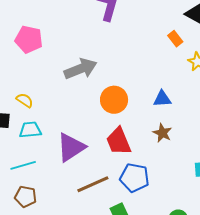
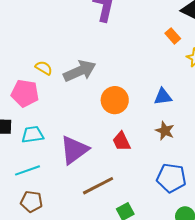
pink pentagon: (29, 39) -> (25, 93), moved
yellow semicircle: (25, 100) -> (44, 68), moved
red trapezoid: (119, 141) -> (121, 141), size x0.7
blue pentagon: (135, 178) -> (171, 178), moved

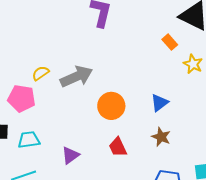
yellow semicircle: (44, 68) -> (41, 73), turned -66
blue triangle: (163, 97) -> (159, 103), turned -30
purple triangle: (74, 150) -> (70, 155), size x0.6

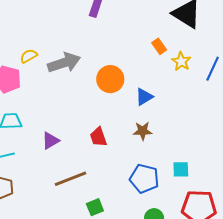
orange rectangle: (170, 42) -> (159, 46), moved
orange circle: (111, 106) -> (110, 79), moved
brown star: (161, 137) -> (143, 131), turned -30

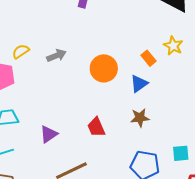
orange rectangle: (159, 46) -> (148, 58), moved
gray arrow: (64, 63) -> (56, 56), size x0.6

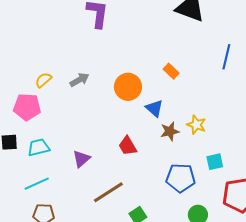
yellow star: (173, 46) -> (196, 125), moved
blue triangle: (139, 84) -> (154, 108), moved, turned -36

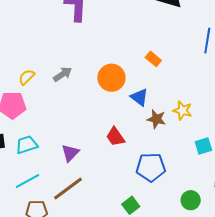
brown star: (170, 131) -> (156, 119), turned 30
blue pentagon: (181, 178) -> (151, 167), moved
brown line: (108, 192) -> (68, 189), moved

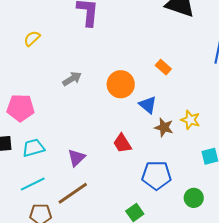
yellow semicircle: (27, 77) -> (32, 38), moved
green circle: (191, 200) -> (194, 198), moved

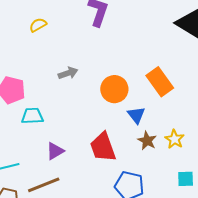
orange rectangle: (163, 67) -> (160, 82), size x1.8
red trapezoid: (122, 143) -> (103, 147), size x1.5
cyan trapezoid: (33, 148) -> (32, 116), moved

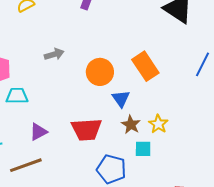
red trapezoid: (103, 147) -> (86, 130), turned -76
cyan square: (186, 179) -> (143, 149), moved

